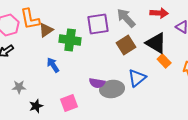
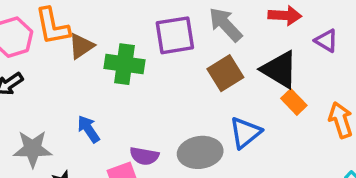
blue arrow: (53, 65) -> (88, 129), moved
purple semicircle: (97, 83) -> (144, 156), moved
gray star: (19, 87) -> (33, 149), size x1.5

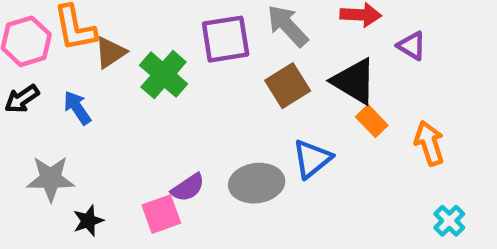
green cross: (124, 64) -> (164, 75), turned 33
blue arrow: (88, 129) -> (77, 108), moved
purple semicircle: (144, 156) -> (188, 188), turned -44

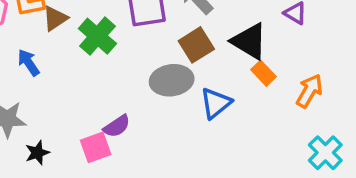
orange arrow: (429, 143) -> (309, 91), turned 48
gray ellipse: (257, 183) -> (172, 80), moved
cyan cross: (449, 221) -> (325, 153), size x1.4

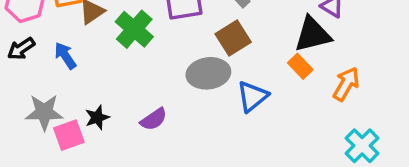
black triangle: (249, 41) -> (313, 34), moved, turned -45
pink square: (96, 147) -> (69, 135), moved
black star: (37, 153) -> (97, 117), moved

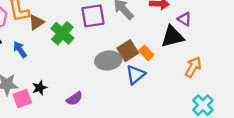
brown square: (233, 38) -> (128, 51), moved
orange rectangle: (300, 66) -> (146, 53), moved
purple semicircle: (154, 119) -> (74, 99), moved

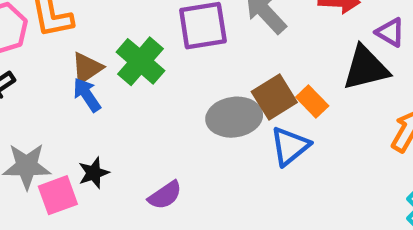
brown triangle: (36, 22) -> (87, 68), moved
blue arrow: (20, 50) -> (87, 95), moved

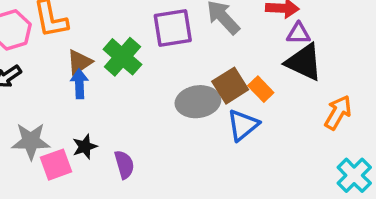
purple triangle: (390, 32) -> (298, 33), moved, turned -30
black triangle: (366, 68) -> (304, 62), turned 39
blue arrow: (87, 95) -> (79, 84), turned 32
purple semicircle: (165, 195) -> (124, 165), moved, turned -72

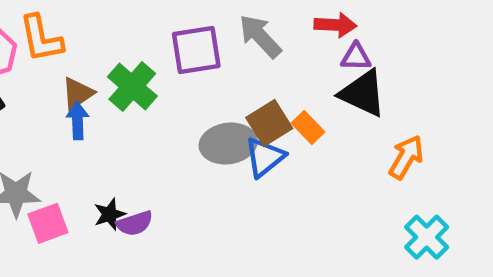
blue triangle: (243, 125) -> (265, 157), moved
black star: (85, 147) -> (110, 214), moved
purple semicircle: (124, 165) -> (135, 223), turned 88

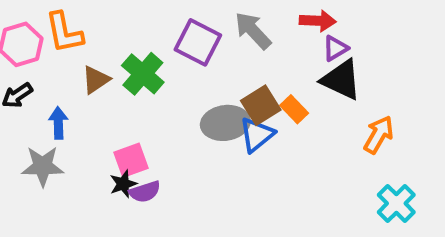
purple square: (196, 50) -> (198, 42), turned 36
purple triangle: (356, 57) -> (335, 48), turned -32
blue arrow: (78, 121) -> (58, 123), moved
pink square: (48, 223) -> (131, 160), moved

